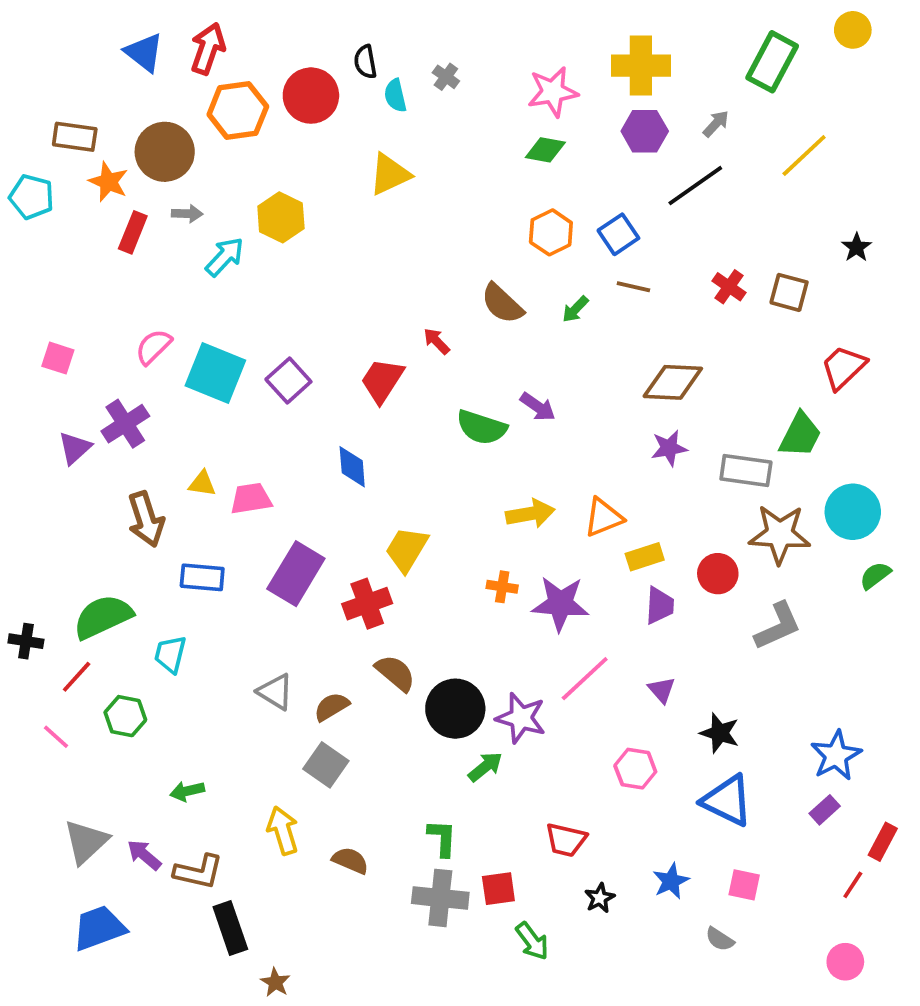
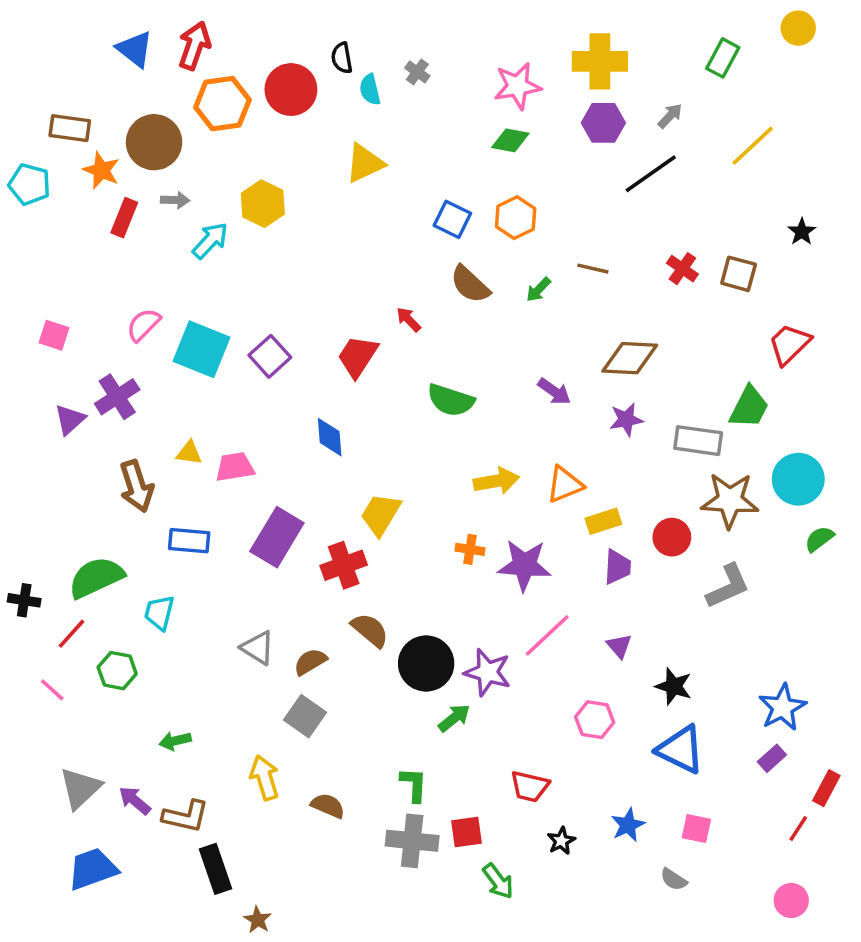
green rectangle: (772, 62) -> (723, 58), size x0.7
blue square: (618, 234) -> (452, 219), moved, turned -30
purple arrow: (538, 407) -> (554, 391), moved

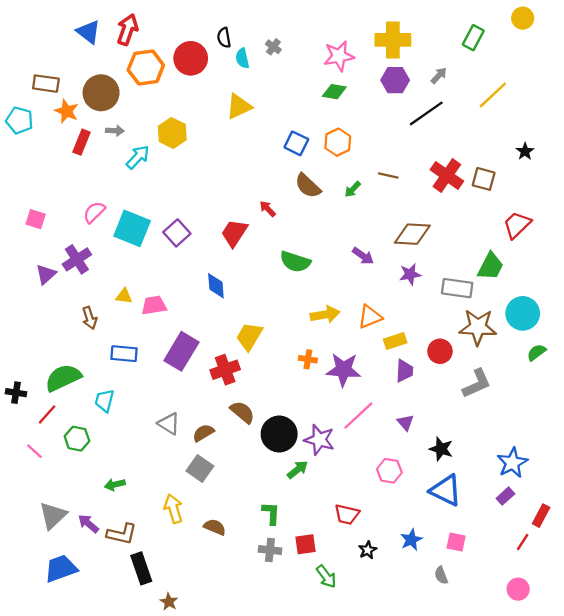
red cross: (682, 269) -> (447, 175), size x1.6
brown arrow: (136, 486) -> (90, 318), size x0.7
gray cross: (412, 841) -> (270, 550), size x0.7
gray semicircle: (674, 879) -> (441, 575), turned 36

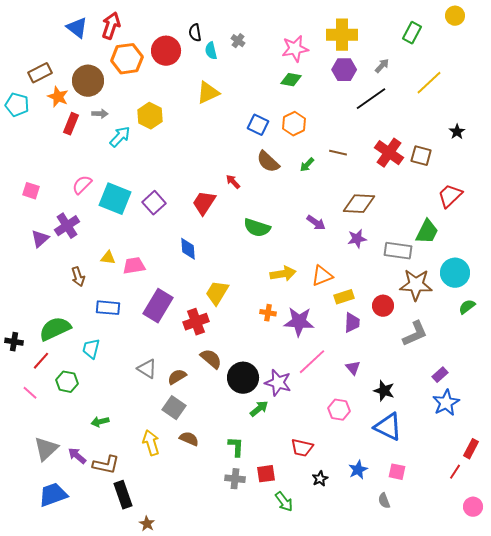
brown rectangle: (46, 84) -> (40, 73), turned -35
purple rectangle: (505, 496) -> (440, 375), moved
brown semicircle: (215, 527) -> (189, 439), moved
pink circle: (518, 589) -> (473, 507), moved

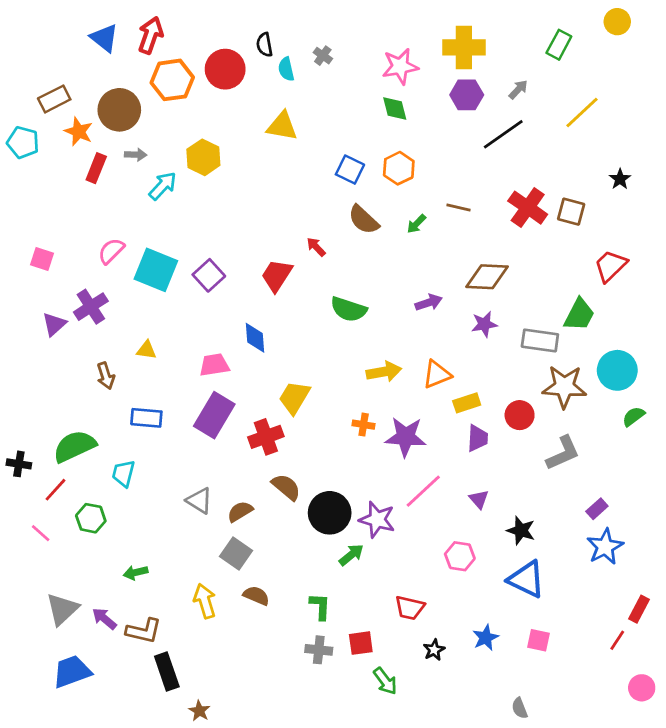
green diamond: (291, 80) -> (395, 108), turned 65
yellow triangle: (208, 93) -> (282, 126), turned 35
purple arrow: (316, 223) -> (429, 302), turned -54
pink trapezoid: (134, 266) -> (214, 365), moved
gray semicircle: (384, 501) -> (520, 708), moved

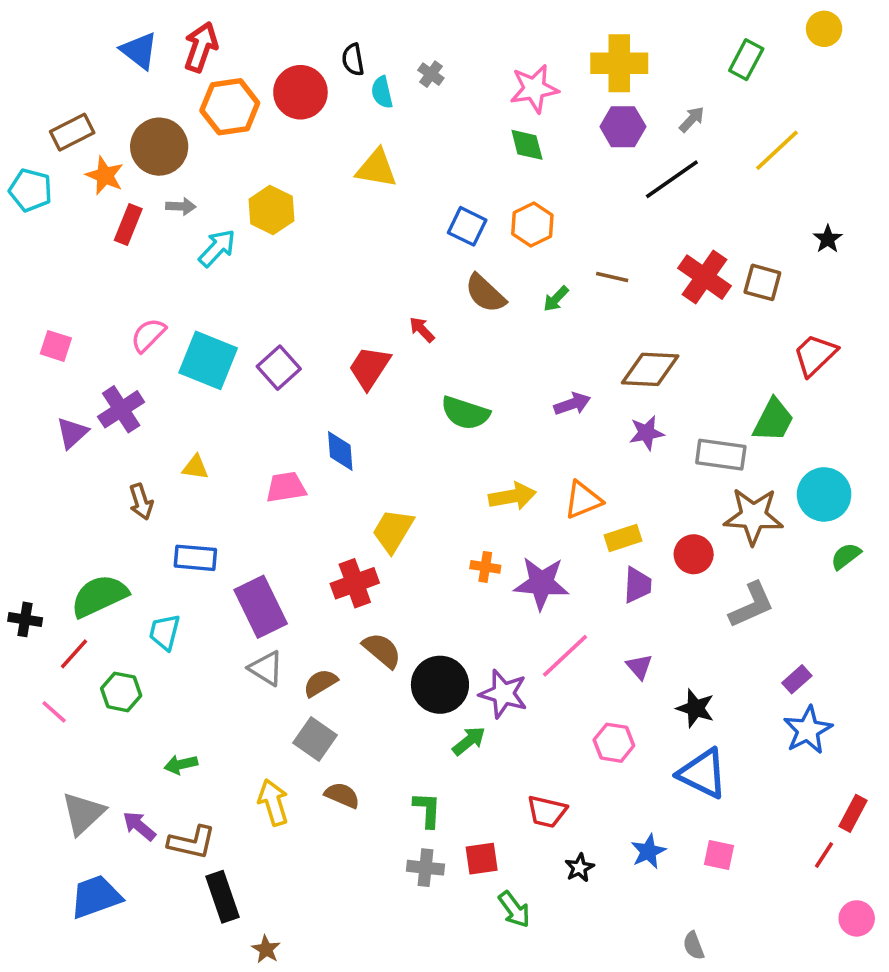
purple rectangle: (214, 415) -> (261, 607), moved, turned -57

